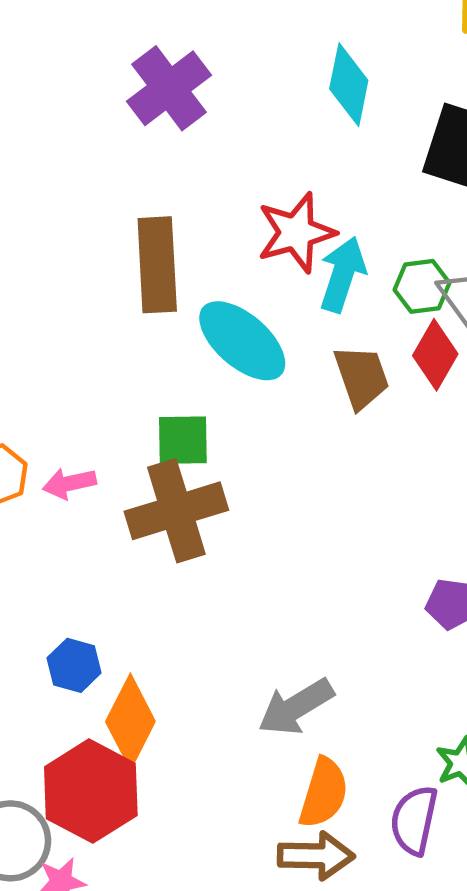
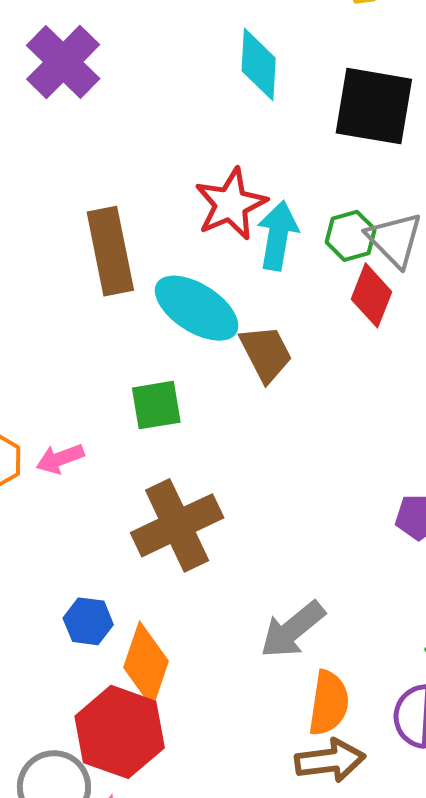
purple cross: (169, 88) -> (63, 62), moved
brown trapezoid: (361, 377) -> (266, 353), moved
brown cross: (176, 511) -> (177, 525), moved

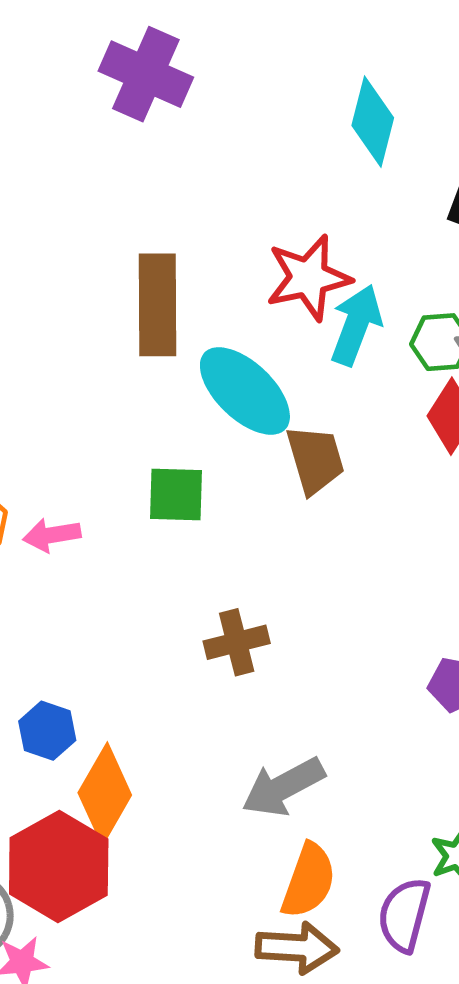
purple cross: (63, 62) -> (146, 74), turned -32
brown cross: (177, 525) -> (237, 642), moved, size x0.6

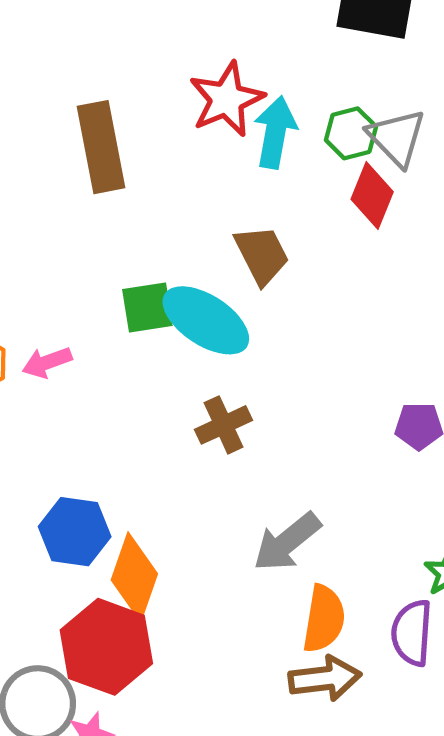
cyan ellipse: (245, 391) -> (206, 320), moved
blue hexagon: (47, 731) -> (75, 532), size x1.4

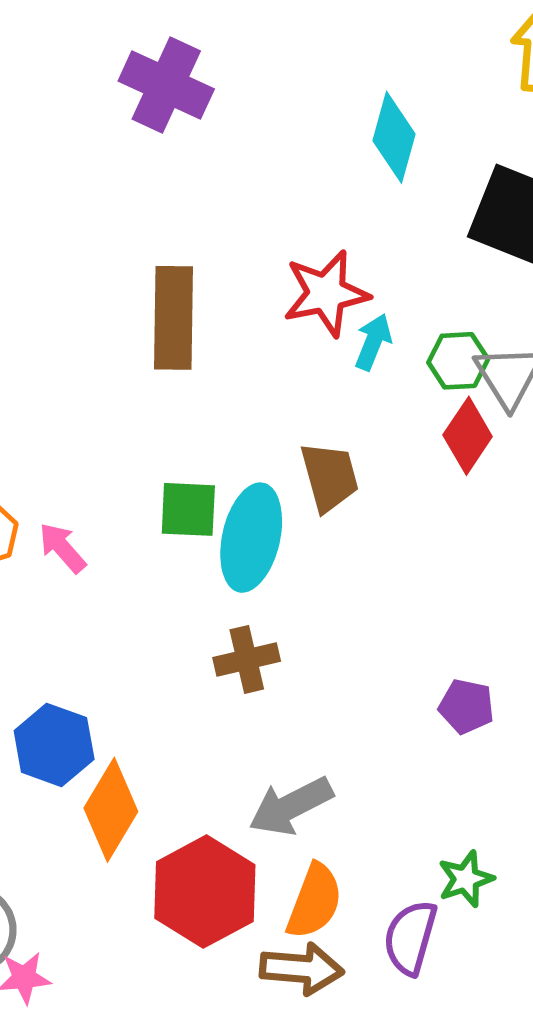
cyan arrow: (275, 132) -> (373, 342), size x0.7
cyan ellipse: (206, 320) -> (251, 538), turned 58
pink arrow: (47, 362) -> (62, 548), turned 57
red hexagon: (106, 647) -> (205, 892), moved

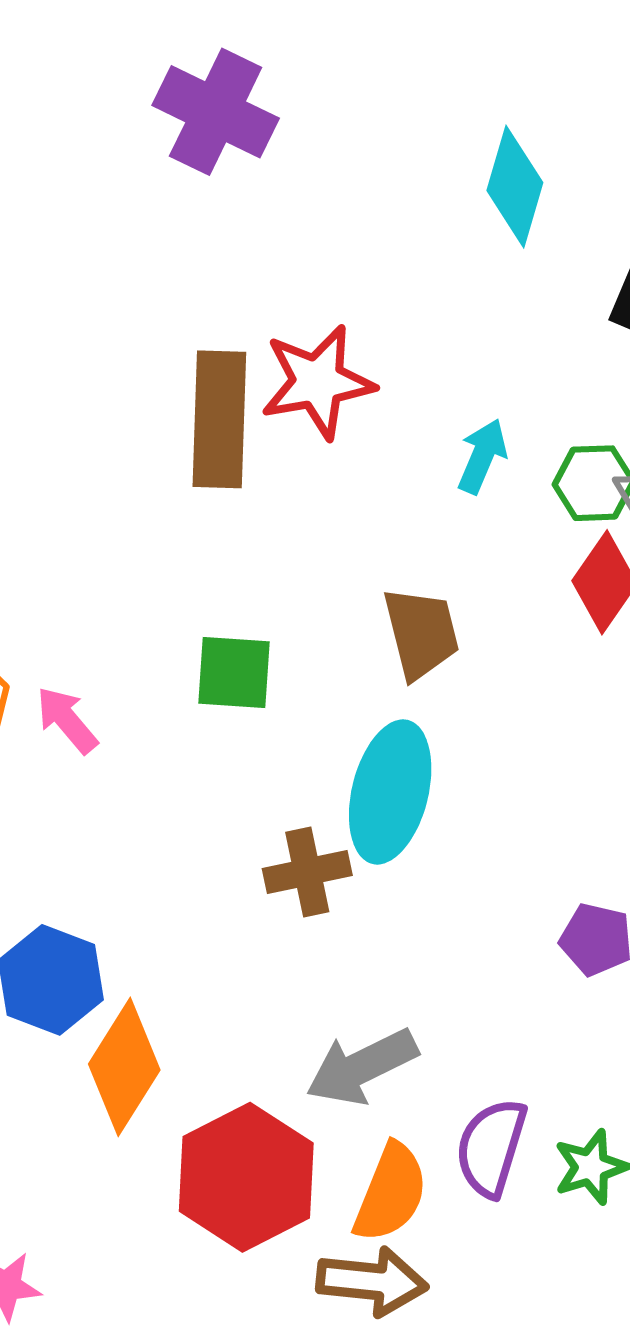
red star: (326, 293) -> (318, 382), moved
cyan ellipse: (251, 538) -> (390, 792), moved
purple semicircle: (410, 938) -> (491, 1147), moved

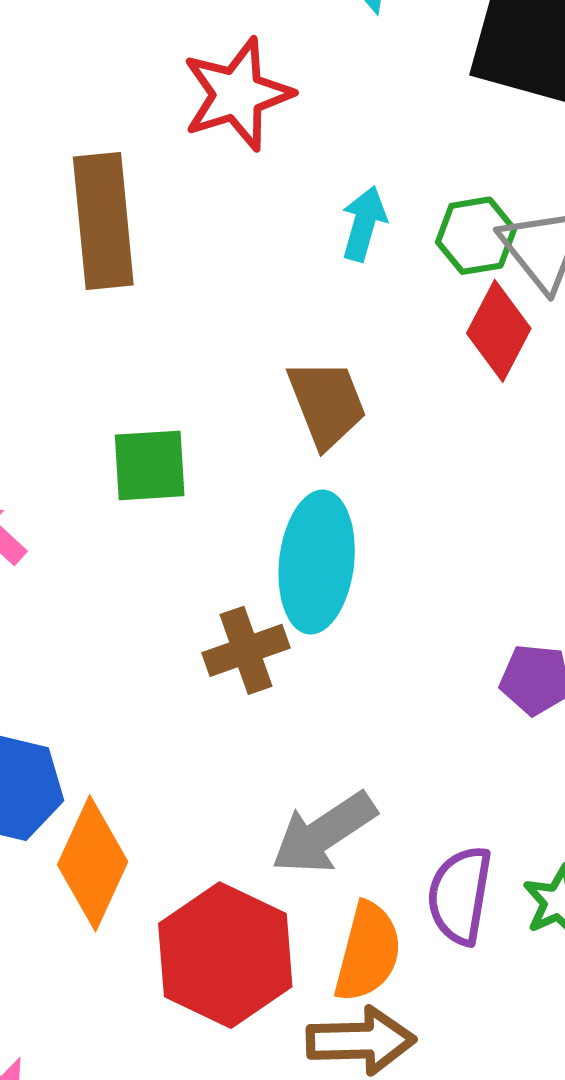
red star: (318, 382) -> (237, 94), moved

